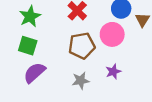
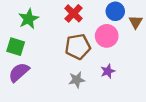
green square: (28, 46) -> (16, 47), moved
purple semicircle: (34, 73) -> (19, 72), moved

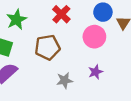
brown pentagon: (78, 47) -> (47, 47), moved

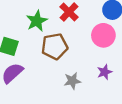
green star: (16, 20) -> (37, 21), moved

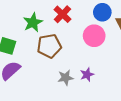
purple star: (105, 72) -> (87, 75), moved

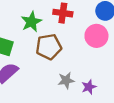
red cross: (62, 14) -> (63, 13), turned -36
purple star: (87, 75) -> (89, 87), moved

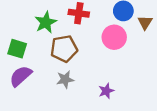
gray star: (66, 80) -> (65, 79), moved

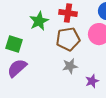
brown pentagon: (64, 49) -> (68, 39), moved
gray star: (65, 79) -> (70, 66), moved

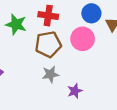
green star: (39, 21) -> (16, 24), turned -30

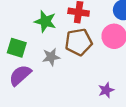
gray star: (50, 74) -> (51, 57), moved

